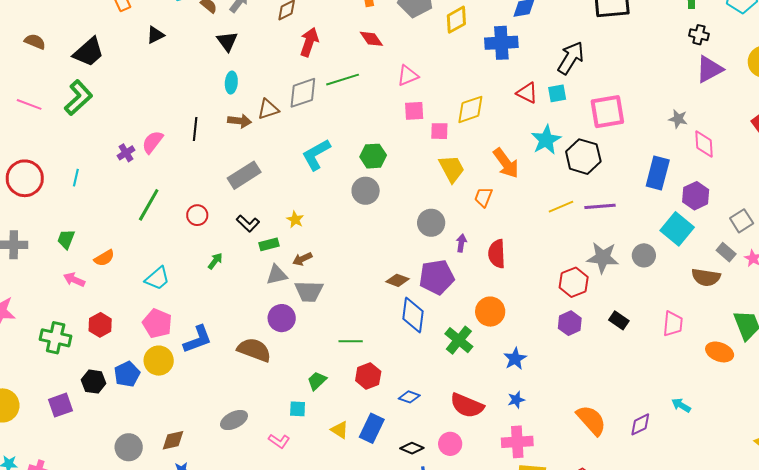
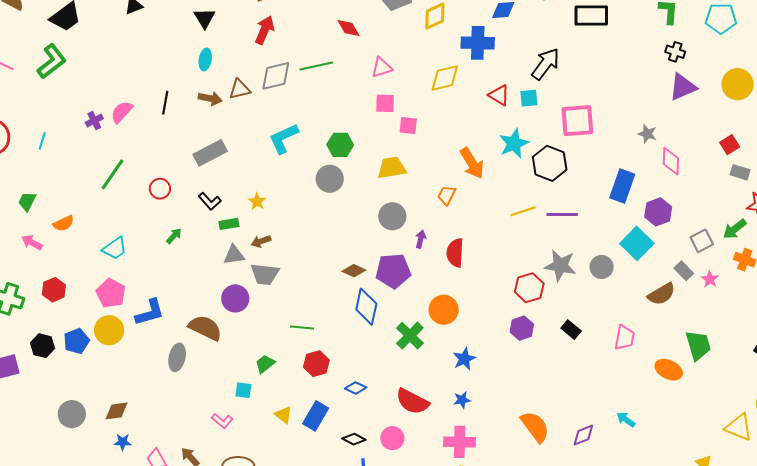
red arrow: (309, 42) -> (265, 30), moved
yellow diamond: (470, 109) -> (445, 78), moved
yellow trapezoid: (452, 169) -> (392, 168), moved, turned -76
brown semicircle: (706, 277) -> (662, 294), turned -44
gray ellipse: (234, 420) -> (177, 357), moved, turned -56

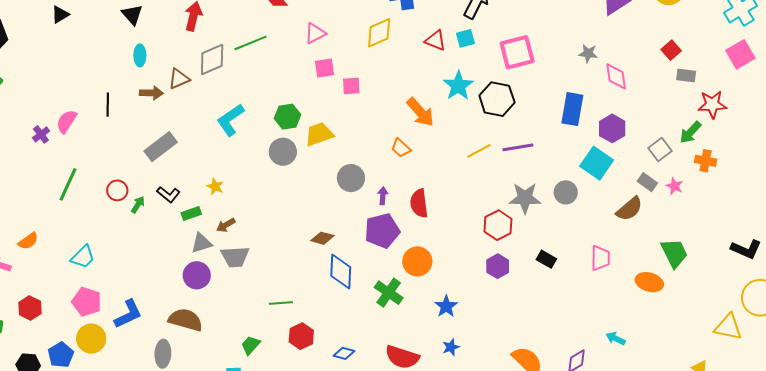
yellow trapezoid: (392, 168) -> (319, 134), moved
orange trapezoid: (447, 195) -> (401, 148), turned -65
green arrow: (174, 236) -> (138, 205), moved
purple pentagon: (393, 271) -> (382, 231), moved
purple circle: (235, 298) -> (197, 275), moved

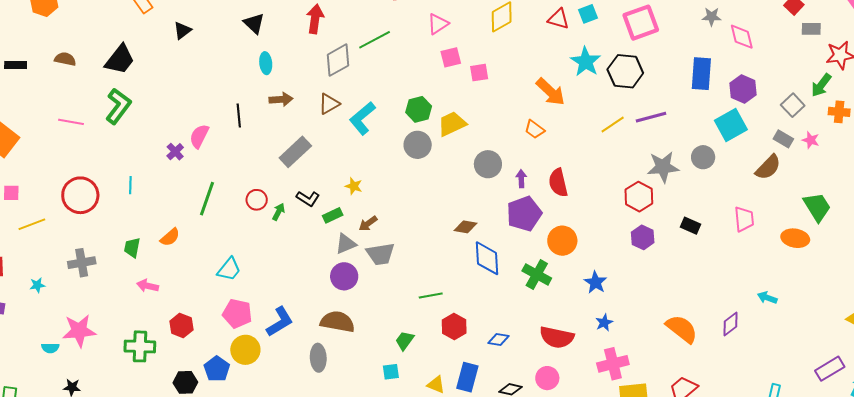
brown triangle: (179, 79) -> (329, 104), moved
cyan square: (597, 163) -> (731, 125), turned 32
orange semicircle: (28, 241) -> (170, 237), moved

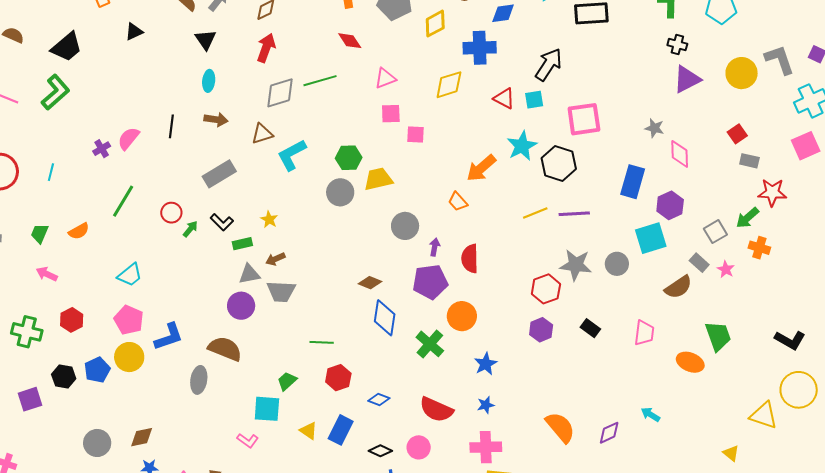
orange arrow: (550, 92) -> (481, 168), turned 84
cyan square: (391, 372) -> (267, 409), size x1.6

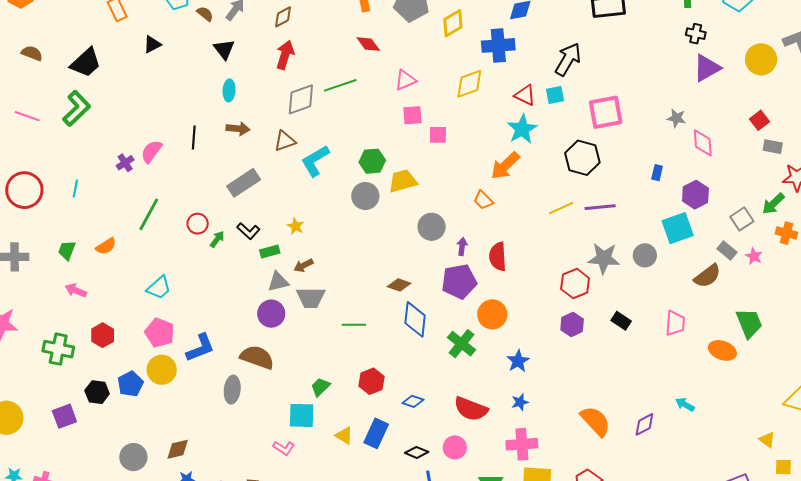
cyan star: (522, 146) -> (522, 129), moved
blue rectangle: (633, 182) -> (657, 173), size x0.5
green line: (322, 342) -> (354, 325), moved

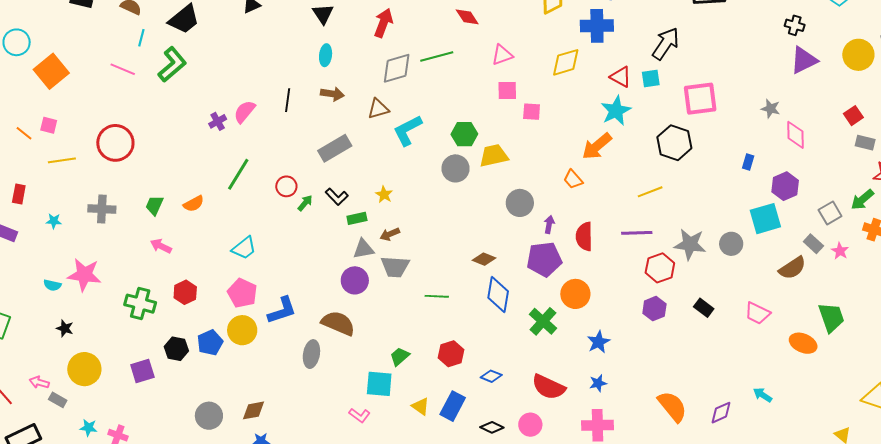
cyan line: (75, 188) -> (141, 38), moved
purple line: (600, 207) -> (637, 233), moved
pink trapezoid: (675, 323) -> (757, 313), turned 108

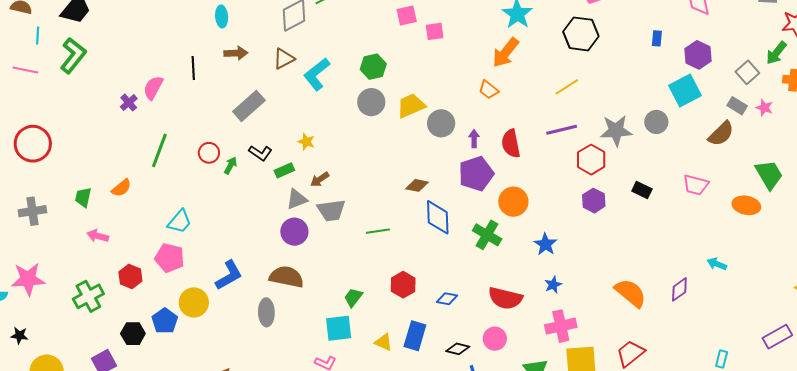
yellow trapezoid: (494, 156) -> (411, 106), moved
pink pentagon: (242, 293) -> (170, 258), moved
green cross: (140, 304) -> (88, 296), turned -32

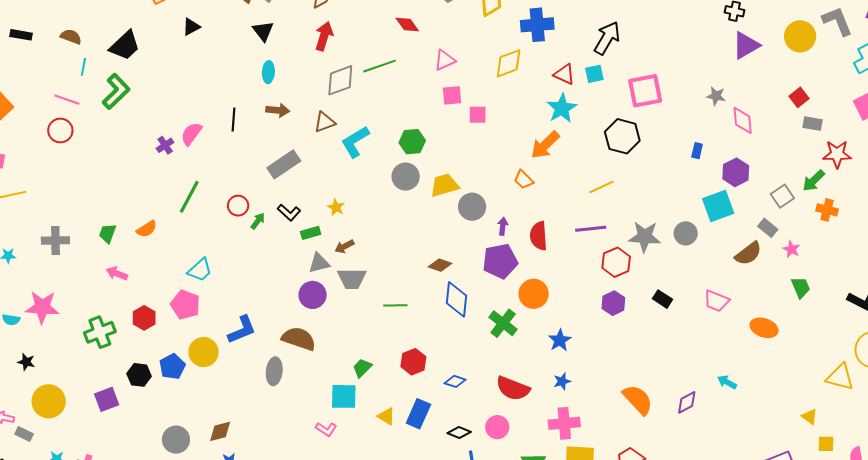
pink star: (764, 108) -> (791, 249), moved
red circle: (33, 144) -> (60, 130), moved, size x0.7
green trapezoid: (769, 175) -> (801, 287), moved, size x0.7

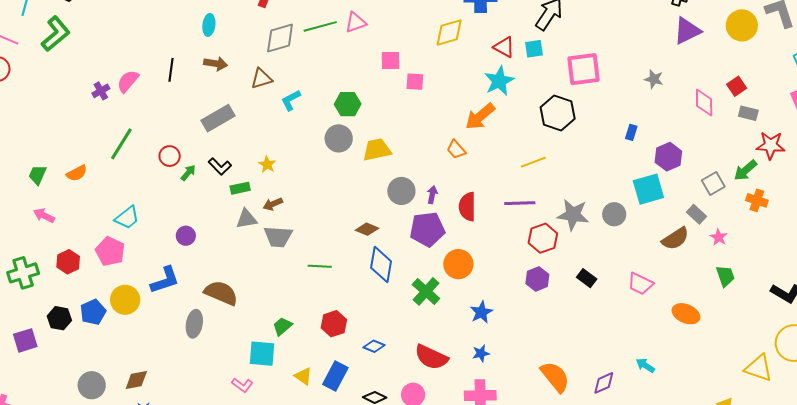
pink triangle: (445, 60) -> (356, 22), moved
pink diamond: (743, 120) -> (704, 102), moved
cyan L-shape: (355, 142) -> (291, 100), size x0.7
gray circle: (472, 207) -> (401, 191), moved
purple circle: (313, 295) -> (186, 236), moved, size x0.7

